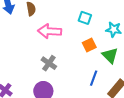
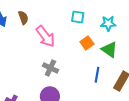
pink arrow: (50, 31) -> (45, 36), turned -120

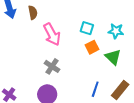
cyan square: (78, 17) -> (87, 28), moved
blue line: (97, 75) -> (95, 89), moved

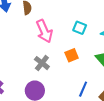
orange square: (92, 47) -> (72, 55), moved

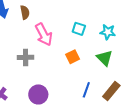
gray cross: (42, 63) -> (26, 57), moved, turned -35

